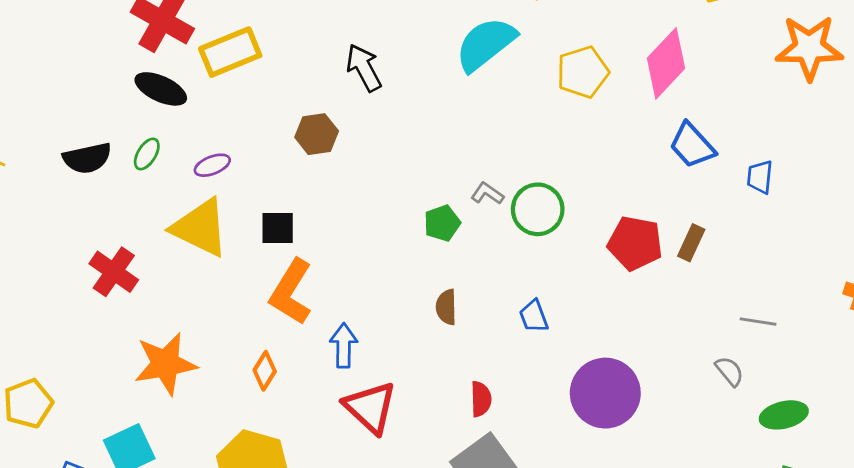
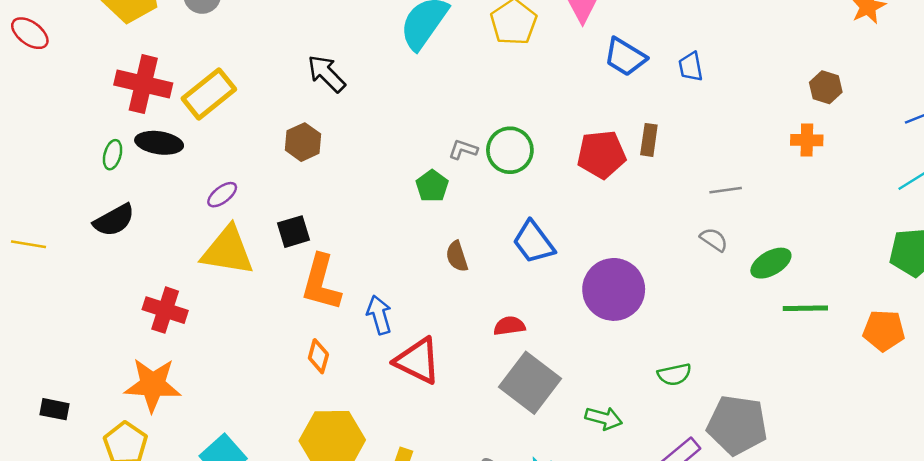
green ellipse: (147, 154) -> (113, 155), moved
blue trapezoid: (534, 316) -> (533, 242), size x1.5
orange star: (165, 364) -> (153, 385), moved, turned 30
red semicircle: (481, 399) -> (509, 326), turned -80

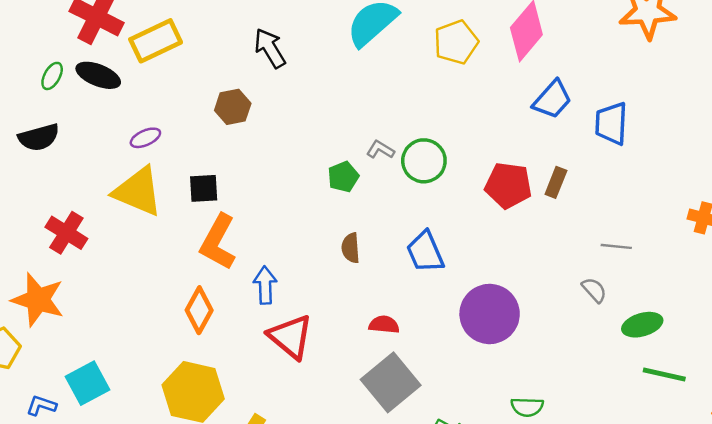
blue trapezoid: (625, 57) -> (552, 100), turned -93
blue trapezoid: (691, 67) -> (611, 123), size x1.5
orange diamond: (318, 356) -> (199, 310), size x1.4

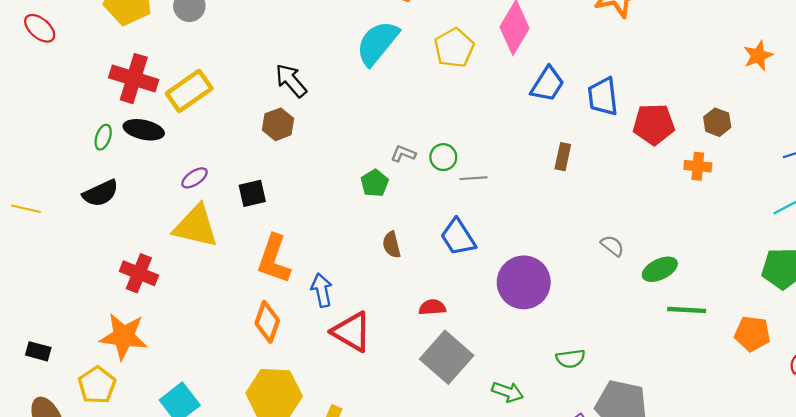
brown hexagon: (233, 107) -> (278, 124), moved
green circle: (424, 161) -> (443, 157), size x0.7
red pentagon: (508, 185) -> (654, 124), moved
black square: (204, 188) -> (252, 193), moved
gray line: (616, 246) -> (473, 178), moved

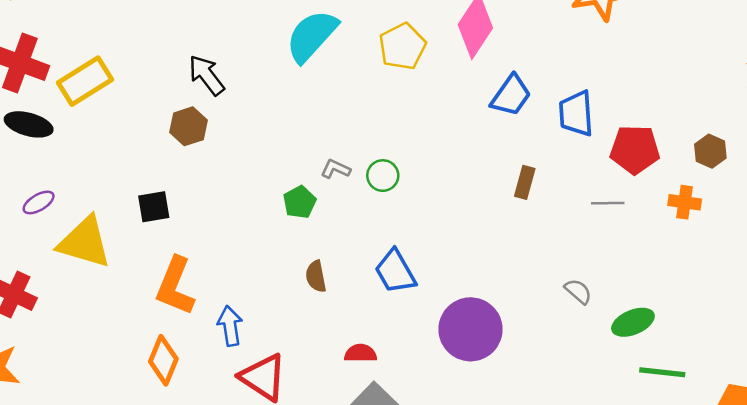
purple ellipse: (195, 178) -> (39, 202), moved
gray line: (473, 178) -> (608, 203), moved

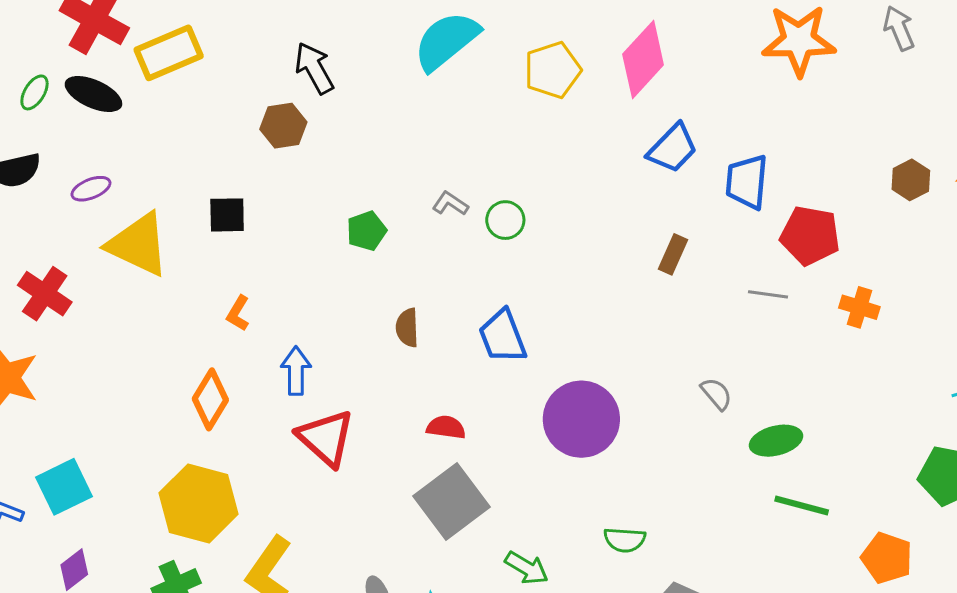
brown hexagon: (710, 151) -> (911, 180), moved
green pentagon: (300, 202) -> (366, 231), moved
orange L-shape: (175, 286) -> (238, 313), size x0.5

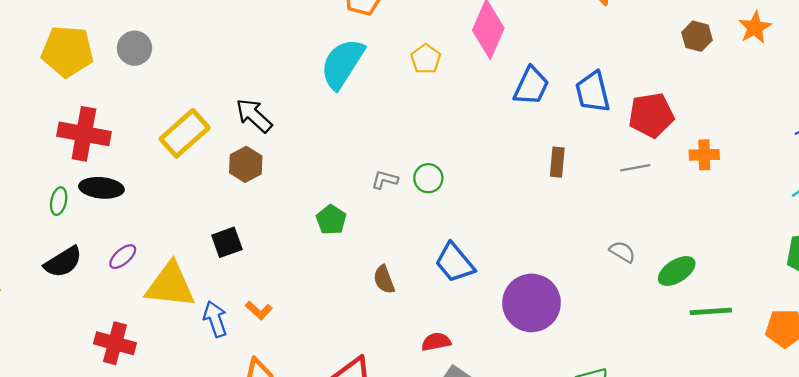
yellow rectangle: (169, 53) -> (185, 133), moved
yellow pentagon: (553, 70) -> (426, 59), size x0.7
brown hexagon: (911, 180) -> (697, 36), moved
orange L-shape: (238, 313) -> (259, 310), turned -60
blue arrow: (296, 371) -> (215, 319), moved

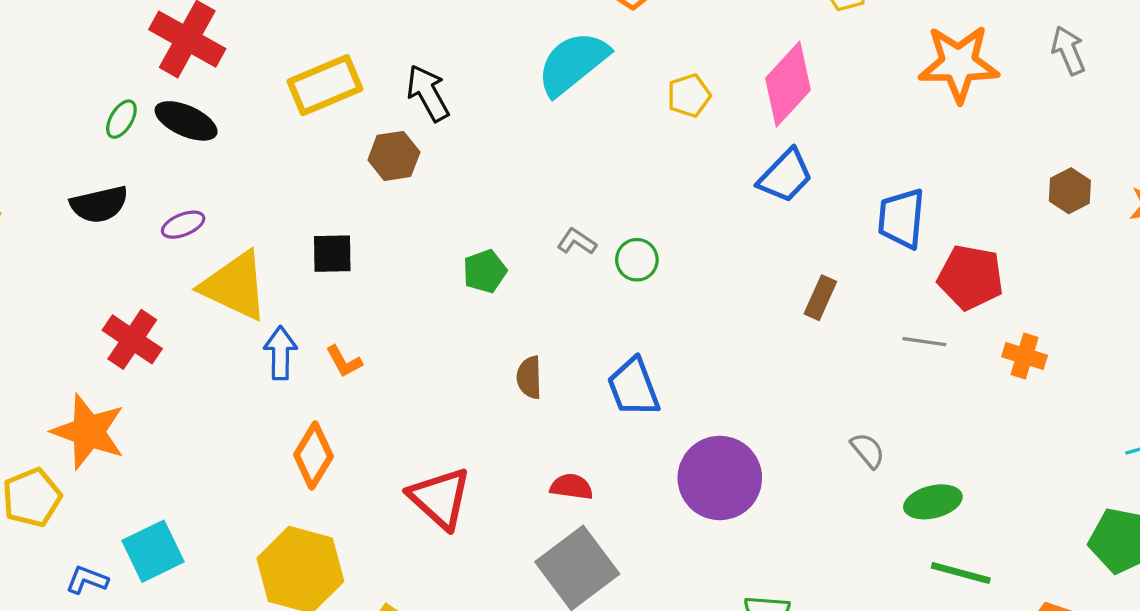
blue trapezoid: (531, 86) -> (785, 176), moved

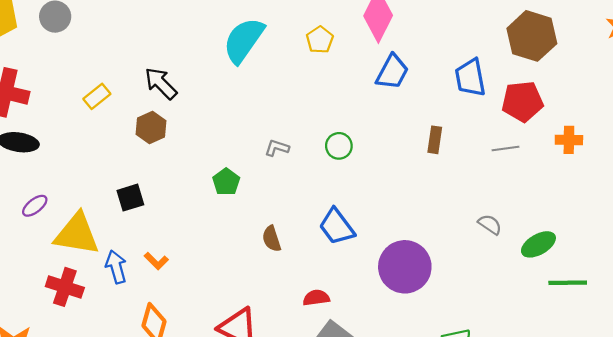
yellow rectangle: (325, 85) -> (97, 96), size x0.6
brown hexagon: (1070, 191) -> (532, 36), moved, size x1.8
green circle: (637, 260) -> (339, 146), moved
red cross: (132, 339) -> (65, 287), moved

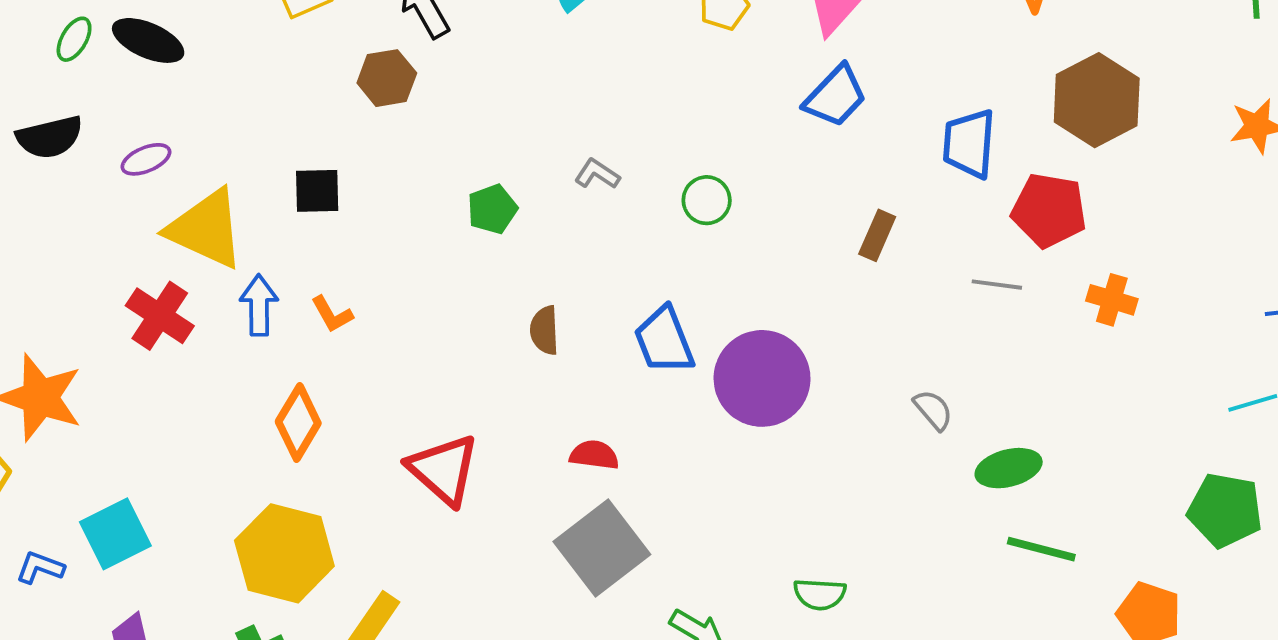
purple circle: (405, 267) -> (762, 378), moved

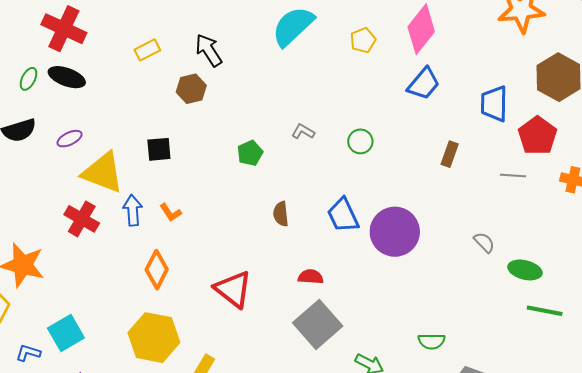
red pentagon: (1049, 210) -> (538, 136), turned 30
green ellipse: (1009, 468) -> (525, 270), turned 32

